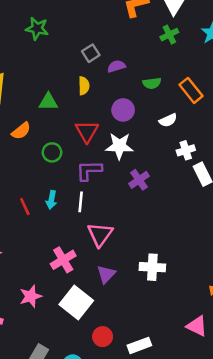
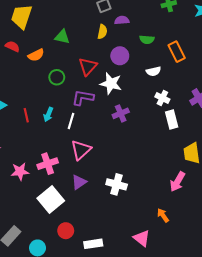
yellow semicircle: (84, 86) -> (102, 32), moved
white cross: (186, 150) -> (162, 98), turned 32
pink star: (31, 296) -> (20, 171), moved

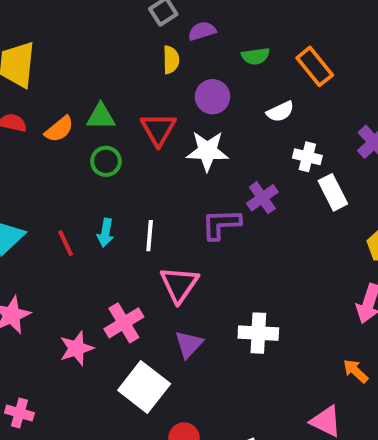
green triangle: (62, 37) -> (101, 117), moved
purple L-shape: (83, 98) -> (221, 224), moved
purple cross: (121, 113) -> (262, 198), moved

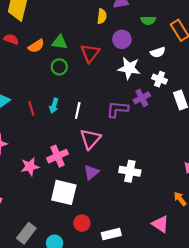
white star: (207, 151) -> (129, 68), moved
white cross: (307, 157) -> (160, 79), moved
white square: (144, 387) -> (64, 192), turned -32

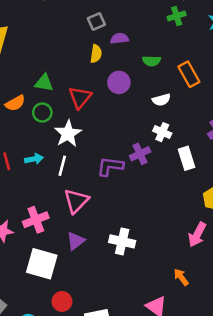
orange semicircle: (36, 46) -> (15, 103), moved
white star: (129, 68) -> (68, 134), moved, turned 30
cyan arrow: (54, 106) -> (34, 159), turned -120

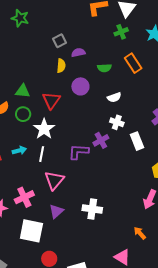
orange rectangle: (189, 74) -> (133, 63), moved

